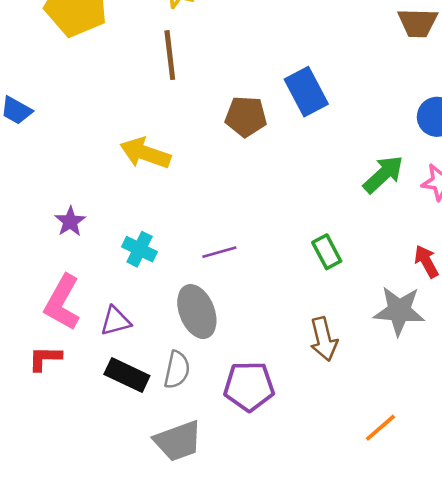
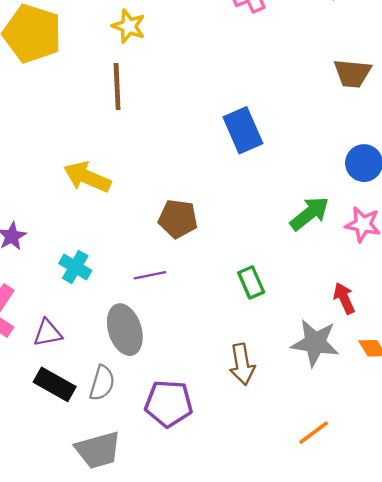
brown pentagon: (246, 117) -> (178, 219), moved
orange line: (380, 428) -> (314, 433), moved

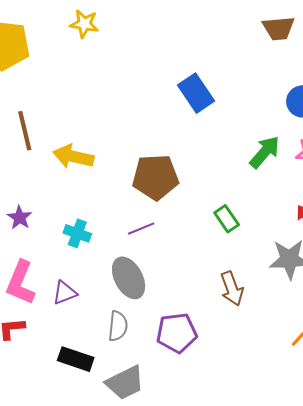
brown line: (117, 87) -> (25, 131), moved
brown pentagon: (178, 219) -> (155, 177), size x1.4
black rectangle: (55, 384) -> (76, 359), moved

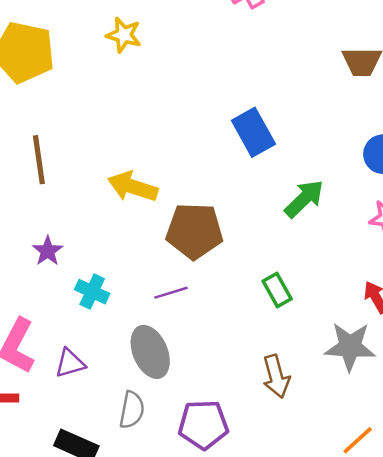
green arrow: (265, 152) -> (304, 199), moved
yellow arrow: (73, 156) -> (133, 187), moved
purple star: (20, 218) -> (48, 251), moved

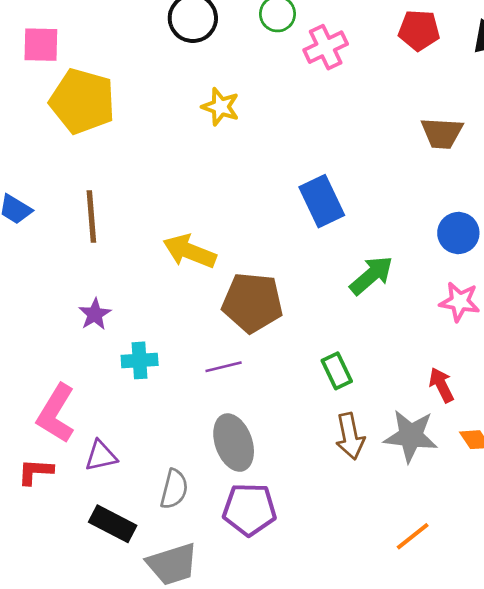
yellow star: (124, 35) -> (221, 107), moved
cyan cross: (92, 292) -> (140, 360), turned -32
gray ellipse: (150, 352) -> (234, 443), moved
purple triangle: (70, 363) -> (101, 456), moved
brown arrow: (276, 376) -> (350, 436), moved

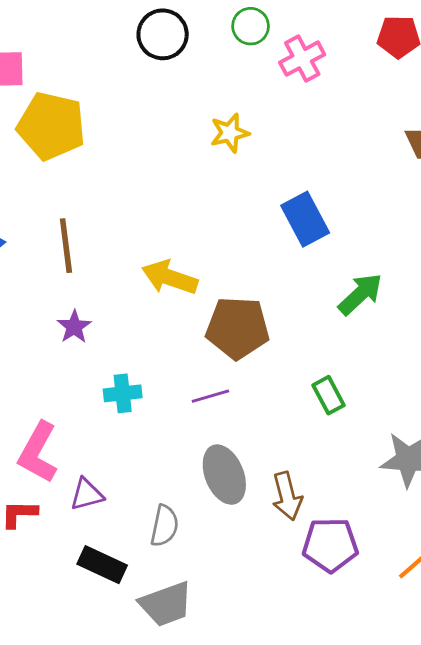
yellow star: (221, 107) -> (230, 133), moved, turned -30
purple star: (95, 314) -> (74, 327), moved
brown arrow: (350, 436) -> (287, 496), moved
purple pentagon: (249, 509) -> (330, 545), moved

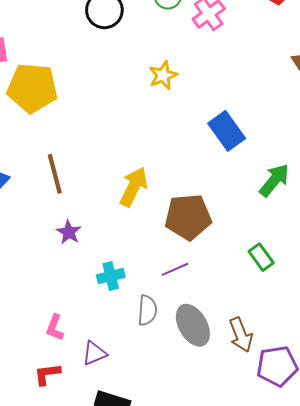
yellow arrow: (170, 277) -> (134, 187), turned 105
pink L-shape: (38, 452) -> (55, 327), size x0.6
gray semicircle: (164, 526) -> (147, 310), moved

